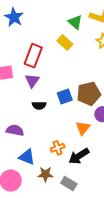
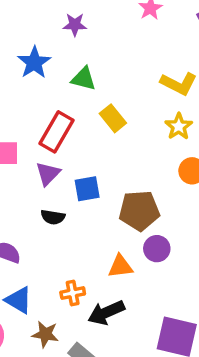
green triangle: (75, 22) -> (84, 79), moved, turned -35
blue square: (65, 97) -> (87, 189), moved
orange triangle: (83, 128) -> (120, 266), turned 35

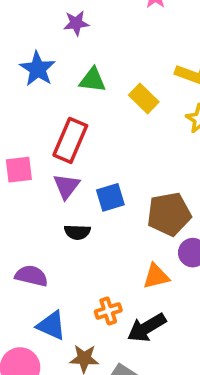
yellow rectangle: (113, 118) -> (144, 99), moved

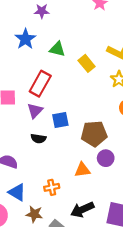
purple star: (76, 23) -> (42, 11), moved
black arrow: (147, 328) -> (82, 210), moved

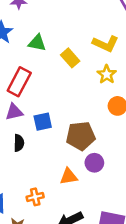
purple triangle: (35, 111) -> (14, 112), turned 35
black semicircle: (38, 139) -> (19, 143), turned -96

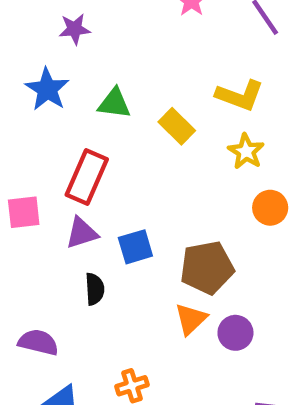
purple circle: (94, 163) -> (235, 333), moved
orange triangle: (69, 177) -> (191, 319), moved, turned -30

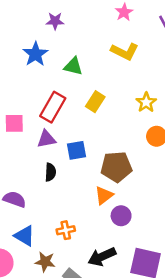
yellow L-shape: (240, 95) -> (125, 51), moved
yellow rectangle: (177, 126) -> (95, 102), moved, turned 72
purple circle: (235, 333) -> (121, 216), moved

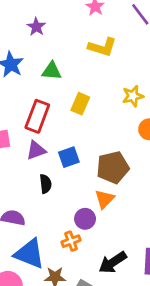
purple star: (55, 21) -> (36, 27), moved, turned -30
yellow star: (146, 102) -> (133, 96), turned 30
purple circle: (121, 216) -> (85, 219), moved
blue triangle: (25, 236) -> (29, 254), size x1.4

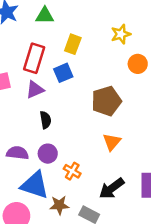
blue square: (69, 157) -> (63, 73), moved
orange triangle: (105, 199) -> (112, 142), moved
purple circle: (85, 219) -> (48, 154), moved
orange cross: (71, 241) -> (72, 171), turned -35

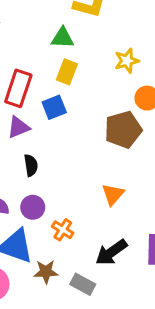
green triangle: (45, 16) -> (63, 38), moved
brown pentagon: (106, 101) -> (123, 130), moved

